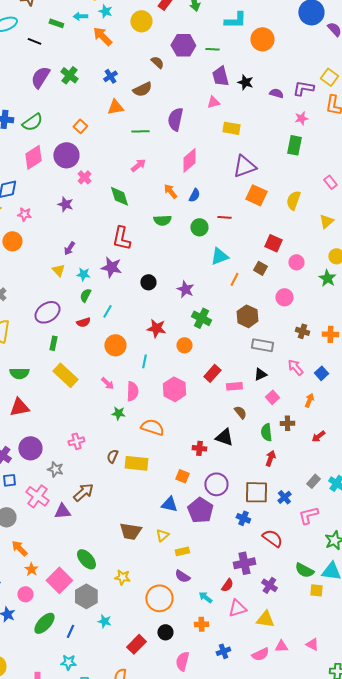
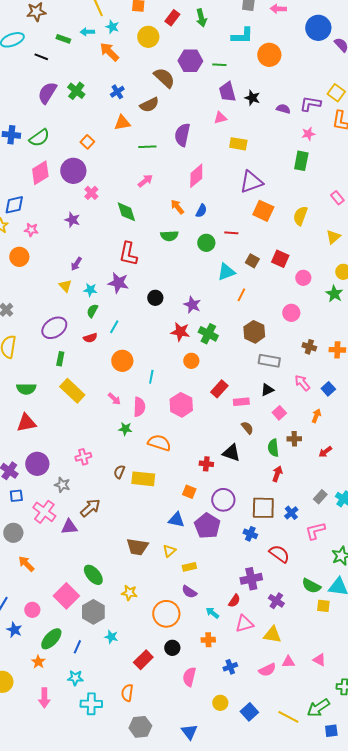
brown semicircle: (157, 62) -> (164, 78), size x1.6
brown square: (260, 268) -> (252, 261), moved
red star: (156, 328) -> (180, 332), moved
orange star: (31, 569) -> (38, 662), moved

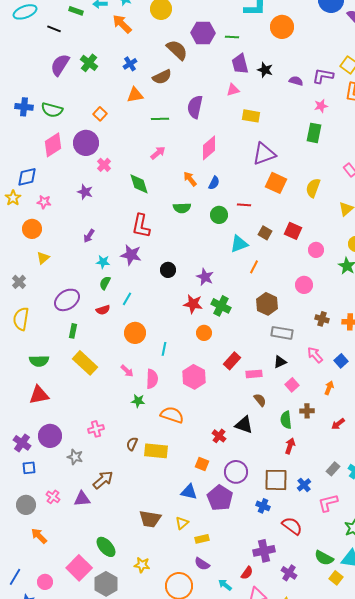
green semicircle: (39, 138) -> (52, 110), turned 50
yellow triangle: (65, 286) -> (43, 258), moved, turned 32
red cross: (206, 464) -> (219, 436), turned 32
pink cross: (44, 512) -> (53, 497), moved, size x0.6
yellow square: (323, 606) -> (336, 578), turned 32

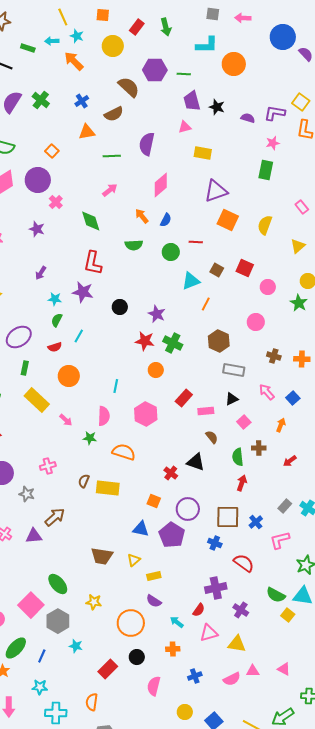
orange circle: (135, 333) -> (69, 376), moved
pink arrow: (127, 371) -> (66, 420), moved

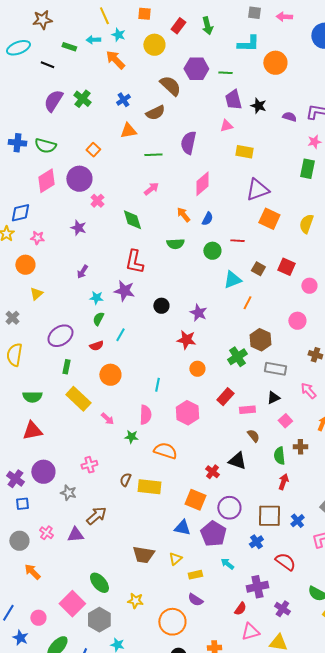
green cross: (173, 343) -> (237, 357), moved, turned 30
orange square: (154, 501) -> (195, 500), size x1.5
blue cross: (215, 543) -> (256, 542), turned 32
cyan arrow: (177, 622) -> (227, 564), moved

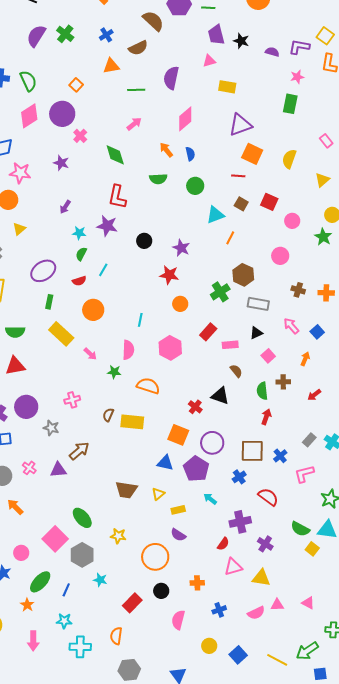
green semicircle: (45, 146) -> (28, 81), turned -130
blue semicircle: (207, 219) -> (190, 154), turned -40
pink star: (37, 238) -> (20, 173), size x1.5
red line: (237, 241) -> (238, 176), moved

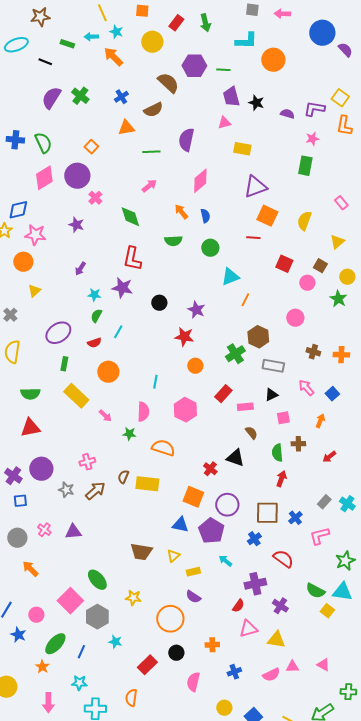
brown square: (241, 204) -> (320, 266), moved
pink square: (268, 356) -> (283, 418), turned 32
brown arrow: (79, 451) -> (95, 491), moved

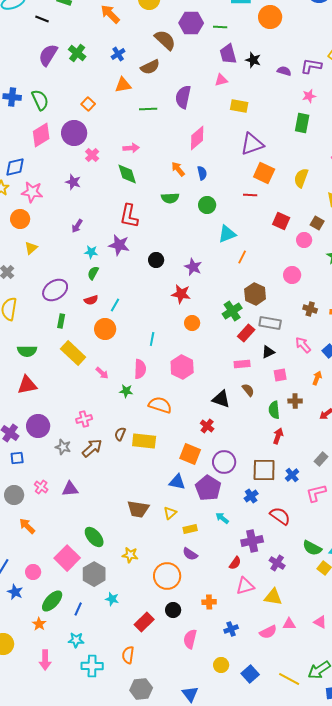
pink arrow: (149, 186) -> (131, 148), moved, turned 35
cyan line: (118, 332) -> (115, 305), moved
red rectangle: (223, 394) -> (246, 333), moved
black triangle: (235, 458) -> (221, 399), moved

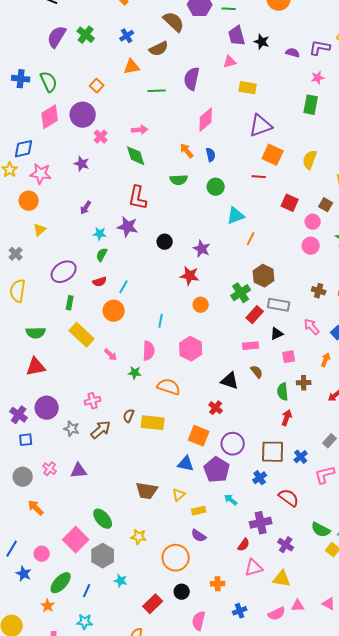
pink circle: (292, 275) -> (311, 246), moved

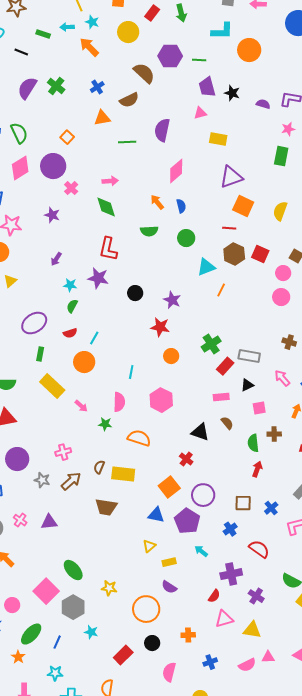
brown hexagon: (264, 276) -> (234, 254), moved
orange square: (199, 436) -> (169, 487), turned 30
brown square: (273, 452) -> (243, 503), size x0.7
brown trapezoid: (147, 491) -> (106, 507), moved

